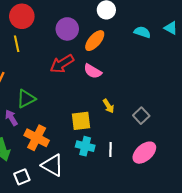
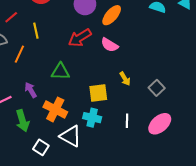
yellow line: (17, 44) -> (36, 31), moved
green triangle: (26, 99) -> (60, 72), moved, turned 30
cyan cross: (85, 146) -> (92, 118), moved
white square: (22, 177) -> (41, 147), turned -35

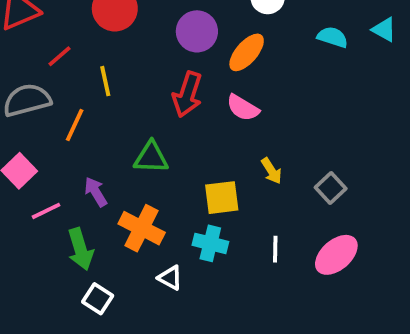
red arrow: (80, 38) -> (187, 94), turned -40
white triangle: (71, 136) -> (170, 278), size x0.6
white square: (41, 147) -> (98, 299), moved

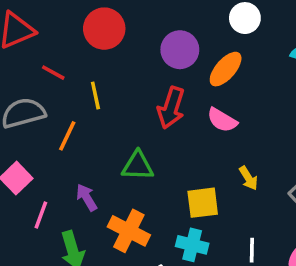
red line: (59, 56) -> (53, 73), turned 70
pink line: (46, 211) -> (41, 215), turned -44

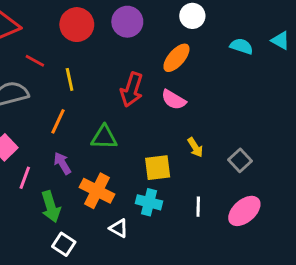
purple circle: (180, 50) -> (127, 22), moved
orange line: (67, 136) -> (58, 121), moved

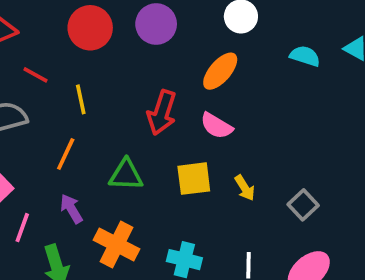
yellow square: (158, 168) -> (194, 179), moved

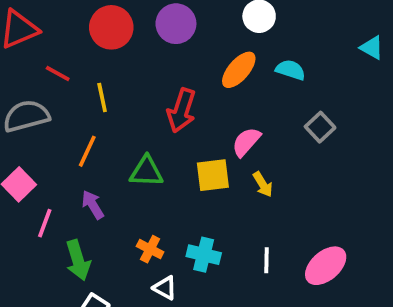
cyan semicircle: (305, 56) -> (291, 70), moved
pink semicircle: (216, 126) -> (246, 142), moved, turned 100
gray square: (303, 205) -> (320, 127), moved
orange cross: (117, 245) -> (150, 249), moved, size x0.6

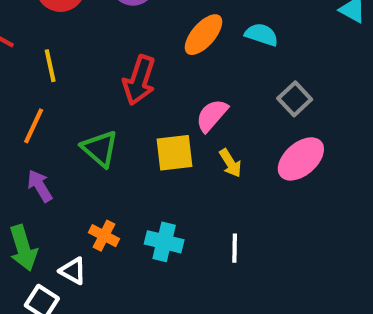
green triangle: (146, 171) -> (100, 149), turned 39
pink ellipse: (326, 266) -> (301, 159), moved
white triangle: (165, 288) -> (73, 271), moved

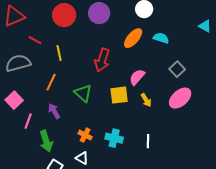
white triangle: (73, 271) -> (82, 158), moved

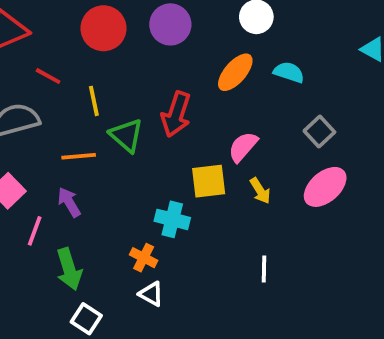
orange line: (51, 82) -> (79, 156), turned 60
green triangle: (83, 93) -> (126, 135), moved
purple arrow: (54, 111) -> (69, 202), moved
cyan cross: (114, 138) -> (172, 219), moved
white triangle: (82, 158) -> (151, 294), moved

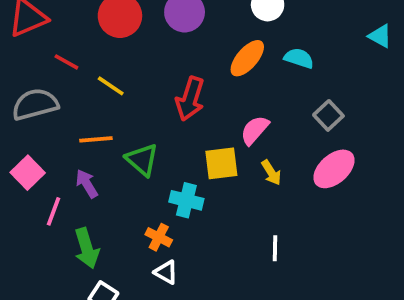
yellow line: (94, 101) -> (111, 86), turned -44
green triangle: (126, 135) -> (142, 160), moved

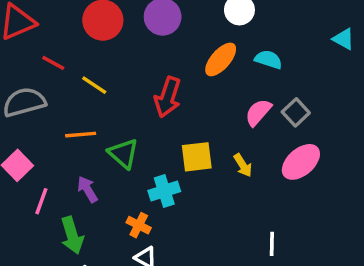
pink semicircle: (255, 130) -> (258, 112), moved
purple arrow: (87, 184) -> (87, 189), moved
cyan cross: (186, 200) -> (164, 191), turned -32
white line: (275, 248) -> (272, 244), moved

